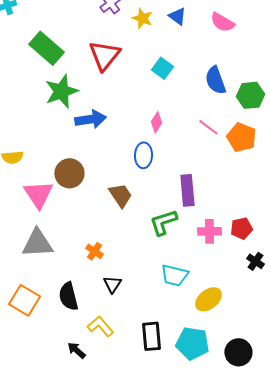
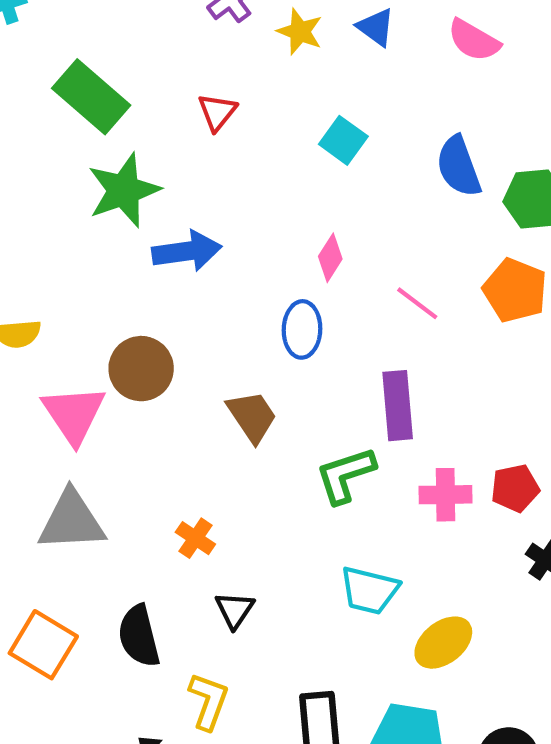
red triangle: (104, 55) -> (217, 112), size x0.6
pink line: (208, 127) -> (417, 303), moved
yellow L-shape: (100, 326) -> (209, 701), turned 60

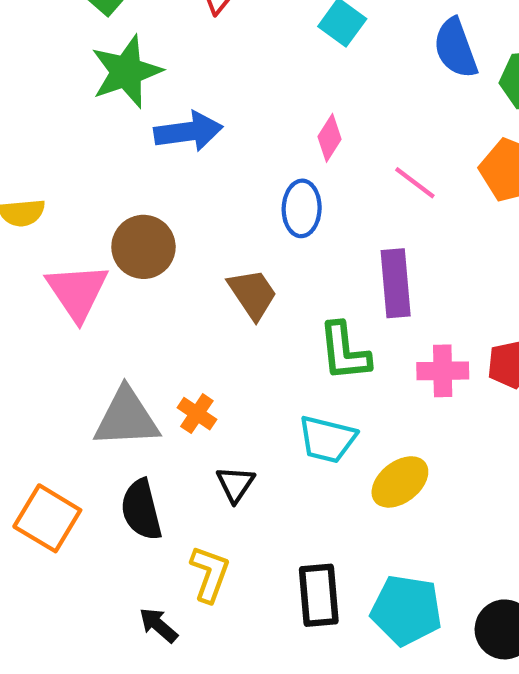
green L-shape: (345, 475) -> (344, 352), turned -78
gray triangle: (72, 521) -> (126, 418), moved
cyan trapezoid: (369, 590) -> (327, 439), moved
yellow ellipse: (443, 643) -> (400, 482), moved

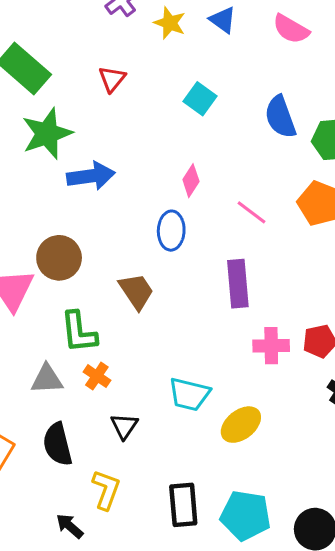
green L-shape: (344, 352) -> (79, 332), moved
gray triangle: (126, 418) -> (47, 379), size x0.7

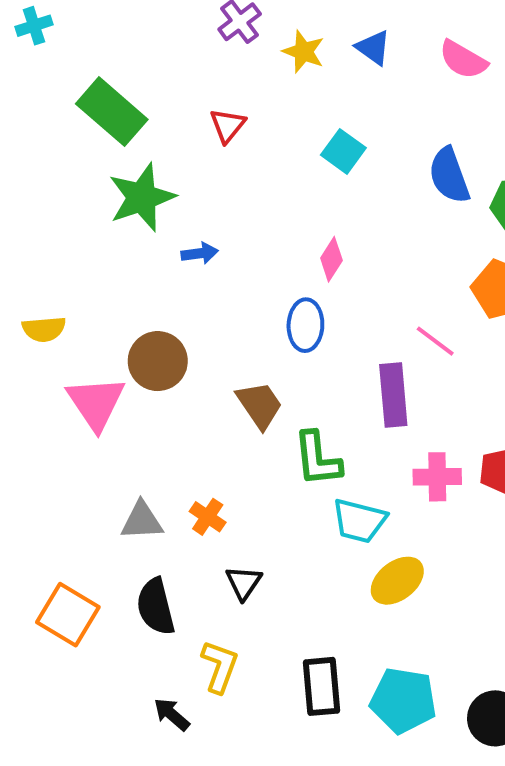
blue arrow: (91, 176) -> (200, 253), size x0.6
pink line: (252, 212) -> (435, 341), moved
green L-shape: (79, 332) -> (317, 459), moved
cyan trapezoid: (189, 394) -> (359, 521), moved

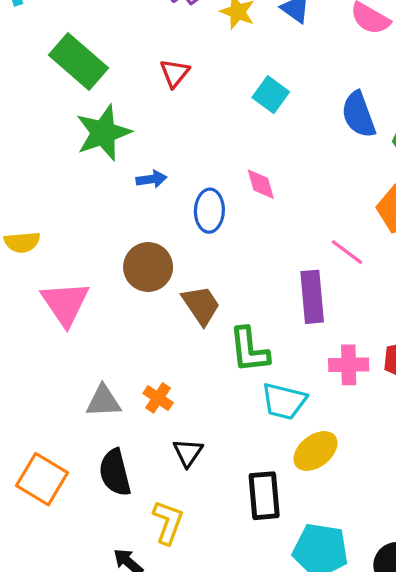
pink diamond: (331, 259) -> (261, 184), turned -48
blue ellipse: (305, 325) -> (209, 211), moved
brown circle: (158, 361) -> (148, 267), moved
black rectangle: (321, 686) -> (264, 496), moved

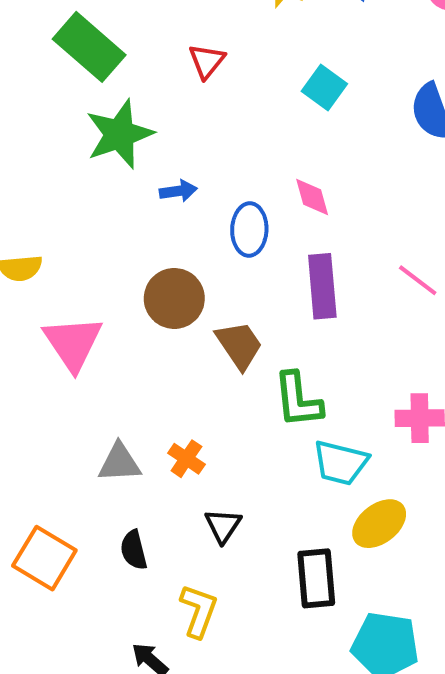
purple rectangle: (312, 297) -> (322, 286), moved
black semicircle: (115, 473) -> (134, 550), size x0.7

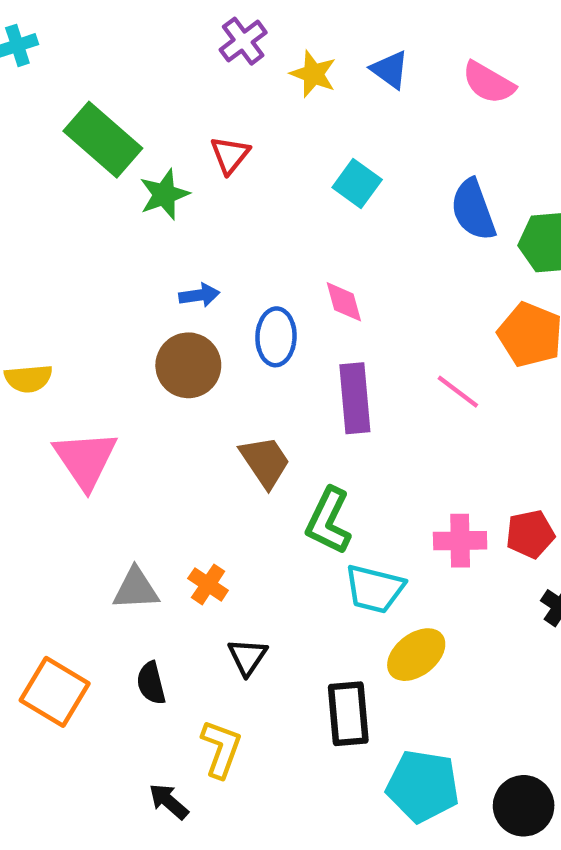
green star: (120, 134) -> (164, 194), moved, size x0.7
brown circle: (174, 298) -> (188, 365), moved
green L-shape: (298, 400) -> (329, 521), turned 32

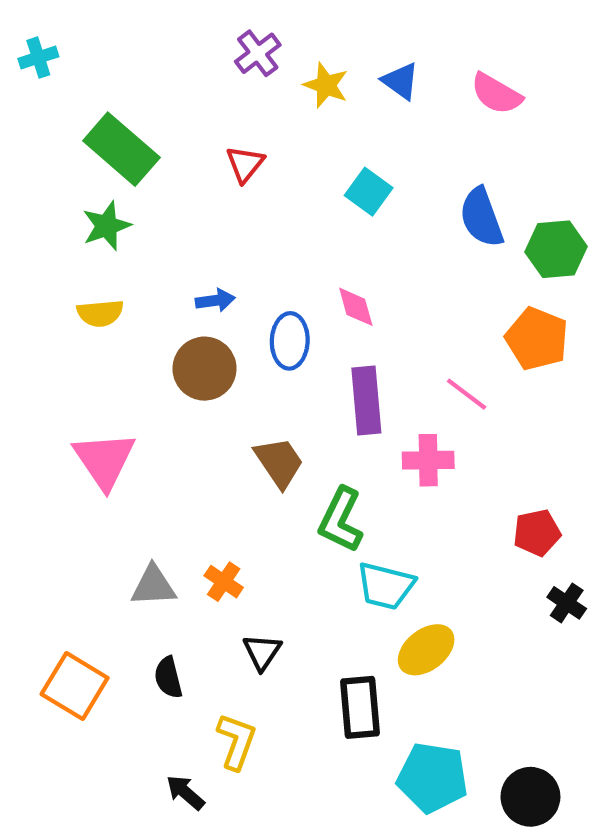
green star: (164, 194) -> (107, 226), moved
yellow semicircle: (28, 379) -> (100, 313), moved
pink cross: (460, 541) -> (428, 460), moved

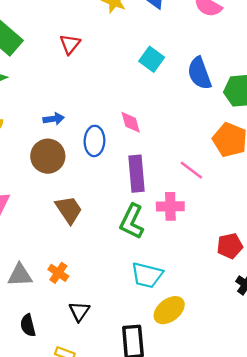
cyan square: (369, 192) -> (152, 59), moved
brown trapezoid: (279, 462) -> (69, 210), moved
green L-shape: (341, 520) -> (132, 221), moved

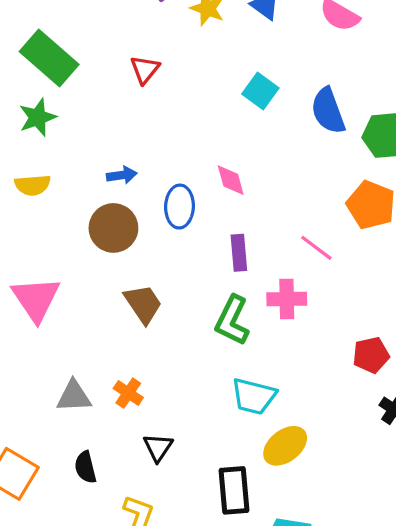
purple rectangle: (136, 174) -> (239, 253), size x0.7

